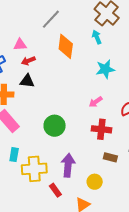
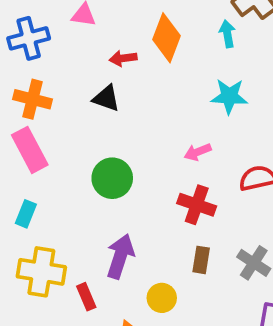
red arrow: (28, 61) -> (123, 58), moved
black triangle: (27, 81) -> (106, 98), moved
brown rectangle: (110, 157) -> (201, 260), turned 72
yellow cross: (34, 169) -> (41, 272), moved

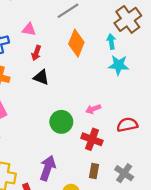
red arrow: (123, 58) -> (36, 53), moved, turned -64
cyan star: (229, 96) -> (119, 65), moved
green circle: (112, 178) -> (61, 122), moved

